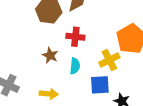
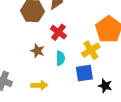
red cross: (75, 37) -> (59, 32), turned 35

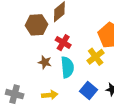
cyan semicircle: (60, 58) -> (67, 67), size x1.5
blue square: (84, 73) -> (89, 90), moved, turned -36

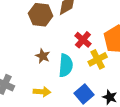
red cross: (63, 43) -> (83, 40), moved

